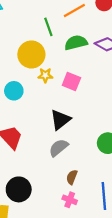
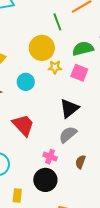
green semicircle: (76, 43) -> (83, 49), moved
black circle: (19, 189) -> (45, 180), moved
pink cross: (70, 200) -> (50, 157), moved

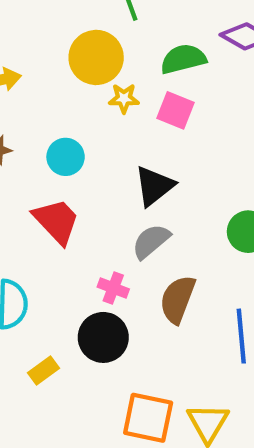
cyan circle: (26, 82) -> (66, 157), moved
brown semicircle: (80, 162) -> (178, 299), size x1.6
yellow rectangle: (17, 196) -> (44, 371), turned 48

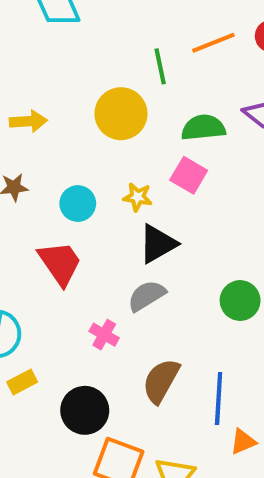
yellow star: (124, 98) -> (138, 197), moved
brown semicircle: (178, 299) -> (161, 381), moved
black circle: (103, 337) -> (85, 410), moved
yellow rectangle: (44, 371) -> (22, 382), moved

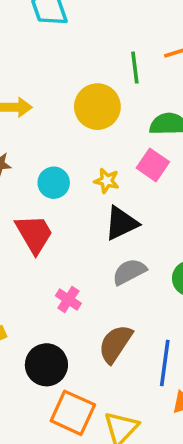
gray semicircle: (147, 296) -> (129, 272), moved

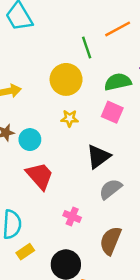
yellow star: (107, 181) -> (70, 118), moved
cyan circle: (54, 183) -> (30, 140), moved

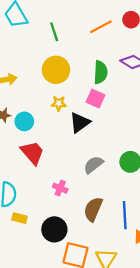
green line: (87, 47) -> (54, 32), moved
green semicircle: (118, 82) -> (101, 72), turned 105
black triangle: (98, 157) -> (80, 123), moved
yellow rectangle: (25, 252) -> (19, 218), turned 48

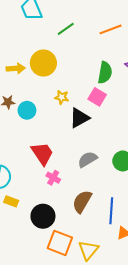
green line: (54, 32) -> (66, 29), turned 66
yellow circle: (56, 70) -> (43, 63), moved
red trapezoid: (32, 153) -> (42, 154), moved

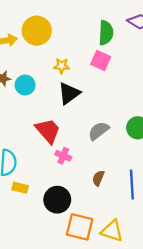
black triangle: (79, 118) -> (69, 93), moved
brown semicircle: (82, 202) -> (98, 178), size x0.6
yellow triangle: (88, 250) -> (112, 231), turned -45

